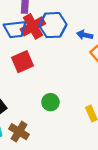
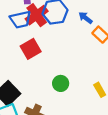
blue arrow: (85, 35) -> (85, 18), turned 32

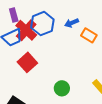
blue arrow: (85, 18) -> (72, 23), turned -48

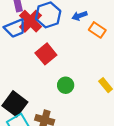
red square: (27, 62) -> (46, 54), moved

